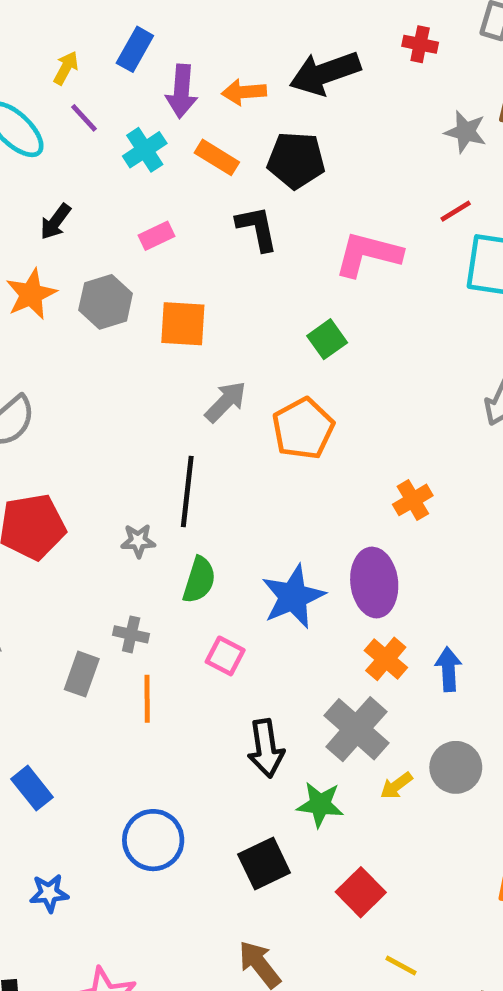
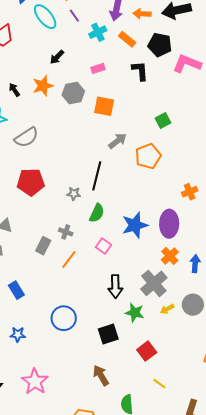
pink L-shape: (368, 254) -> (187, 64), moved
orange line: (147, 699) -> (69, 259), turned 30

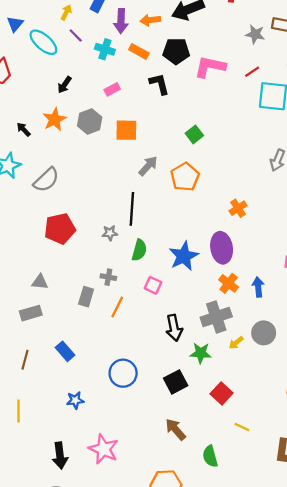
cyan cross: (98, 32) -> (105, 49), turned -36
gray cross: (154, 283) -> (216, 317), turned 32

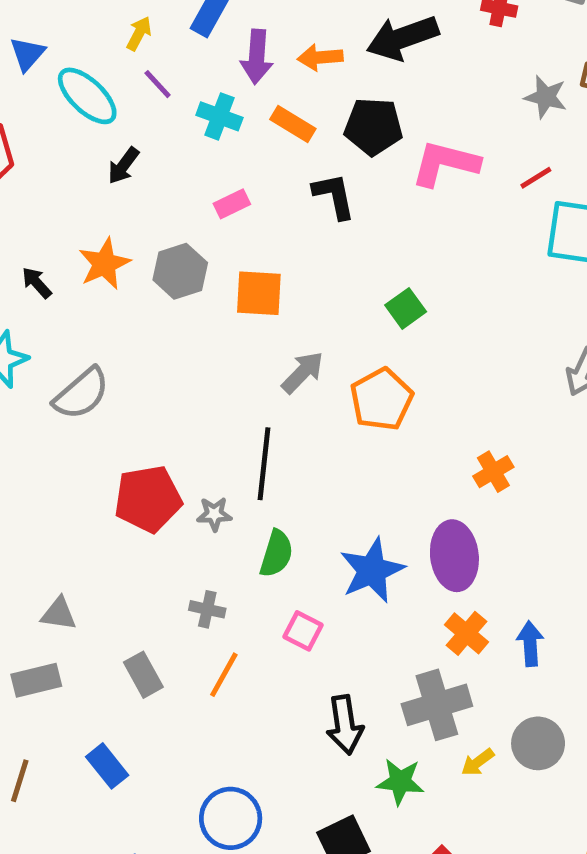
black arrow: (64, 85) -> (123, 166), moved
red pentagon: (60, 229) -> (148, 499), moved
gray rectangle: (86, 297) -> (143, 675), moved, turned -48

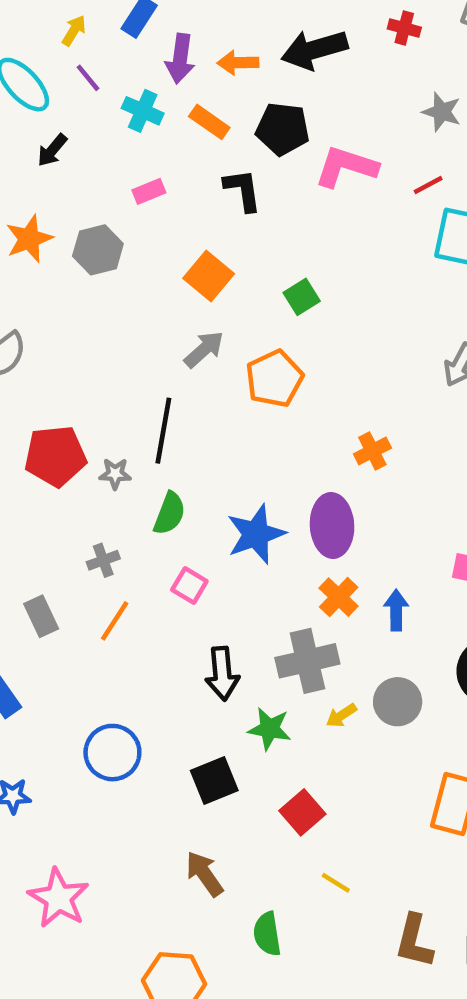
orange square: (259, 293) -> (209, 276), moved, turned 33
gray cross: (207, 609) -> (103, 560), turned -36

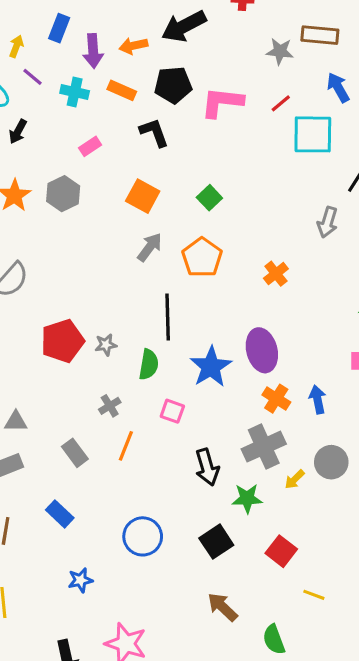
black line: (163, 431) -> (168, 317), moved
orange cross: (372, 451) -> (276, 274), moved

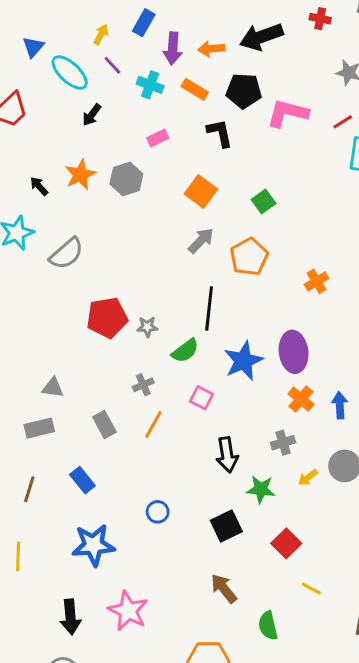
green semicircle: (149, 364) -> (185, 351), turned 36
gray cross: (264, 447) -> (283, 443), size x0.6
blue circle: (143, 536) -> (158, 512), size x0.6
blue star: (80, 580) -> (93, 545), size x1.8

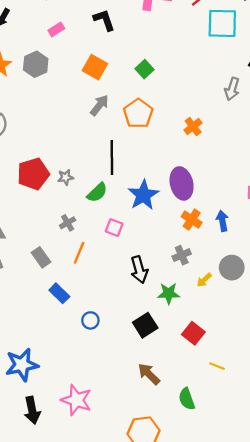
blue rectangle: (82, 480) -> (59, 293), moved
blue star: (93, 545) -> (22, 365), moved

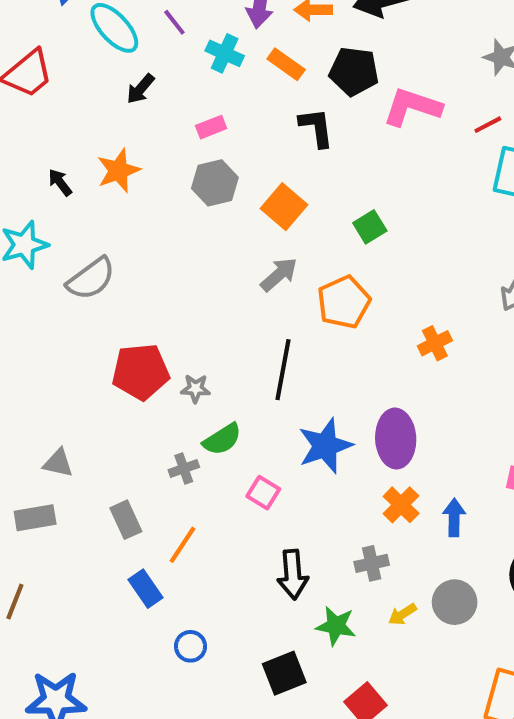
pink rectangle: (56, 29) -> (211, 127), moved
gray hexagon: (36, 64) -> (215, 183), moved
green semicircle: (97, 193) -> (222, 439), moved
orange line: (79, 253) -> (183, 545), moved

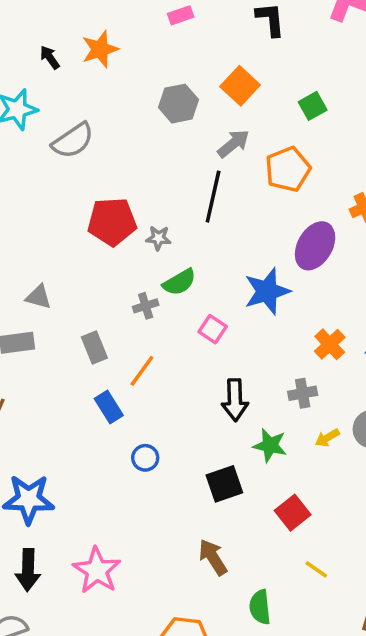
gray hexagon: (215, 183) -> (178, 104), moved
black line: (283, 370) -> (213, 197), moved
purple ellipse: (396, 439) -> (315, 246), moved, turned 30

